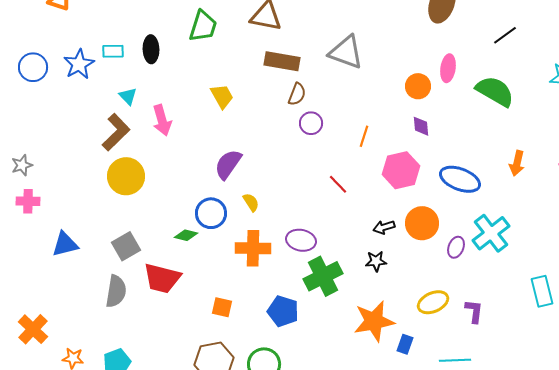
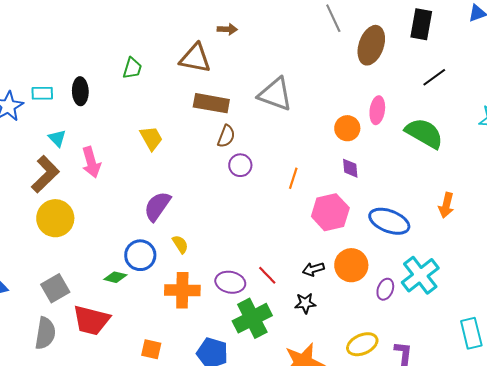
green trapezoid: (203, 26) -> (132, 68), size x0.7
red line: (338, 184) -> (267, 275), moved

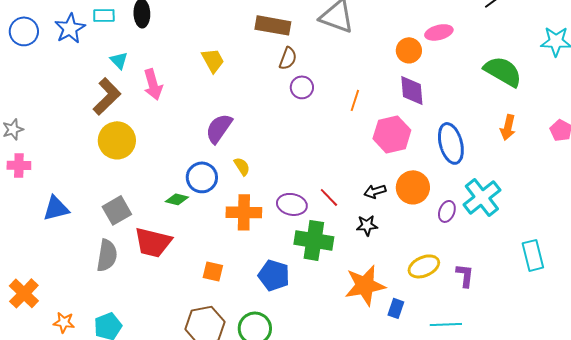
pink ellipse: (377, 110) -> (439, 32), turned 68
green semicircle: (424, 133) -> (503, 71), moved
purple diamond: (350, 168) -> (412, 90), size x1.5
blue ellipse: (389, 221) -> (451, 143), turned 54
green cross: (252, 318) -> (314, 240), turned 36

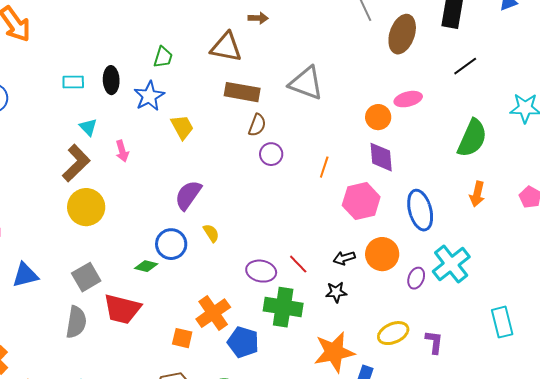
blue star: (70, 28) -> (149, 96), moved
green semicircle: (503, 71) -> (472, 138), turned 84
pink arrow: (153, 84) -> (122, 151), size x0.7
orange cross: (244, 212) -> (213, 313), moved, turned -36

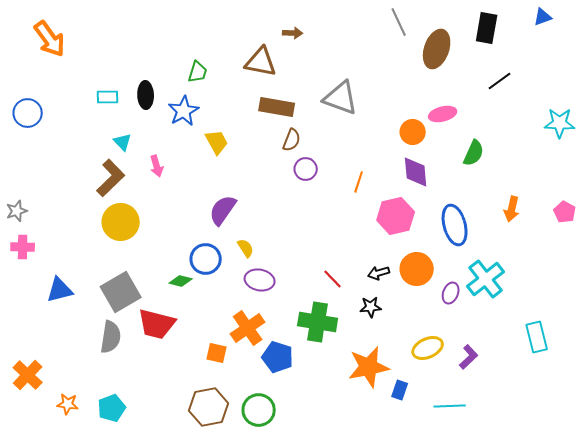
green semicircle: (472, 138) -> (474, 153), moved, size x0.7
purple ellipse: (261, 271) -> (260, 280), moved
gray square: (86, 277) -> (121, 292), size x1.4
purple L-shape: (434, 342) -> (469, 357), turned 40

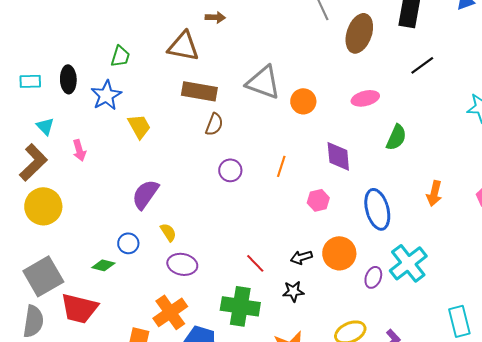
orange circle: (413, 132) -> (303, 101), moved
purple circle: (306, 169) -> (230, 170), moved
pink hexagon: (396, 216) -> (318, 200), size x0.6
blue circle: (206, 259) -> (128, 243), size x0.7

